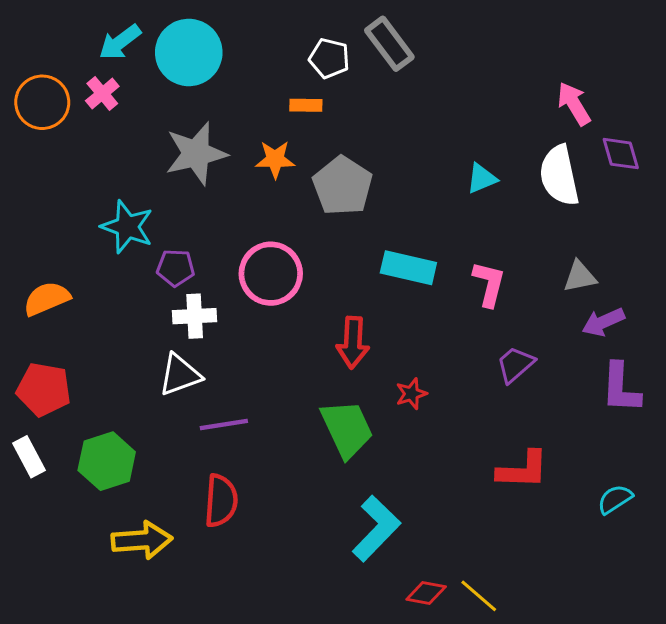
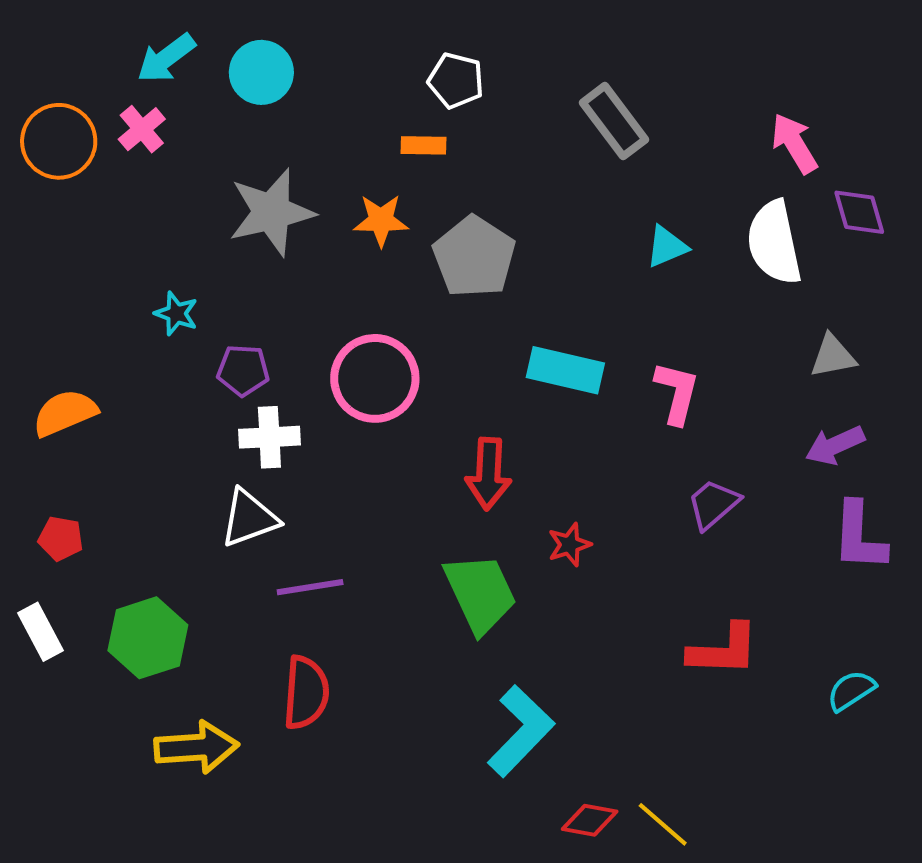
gray rectangle: (389, 44) -> (614, 121), moved
cyan circle: (189, 52) -> (261, 72), size x0.7
cyan star: (127, 227) -> (176, 314), size x0.6
gray triangle: (580, 277) -> (833, 356), moved
red pentagon: (44, 389) -> (61, 539), size x0.6

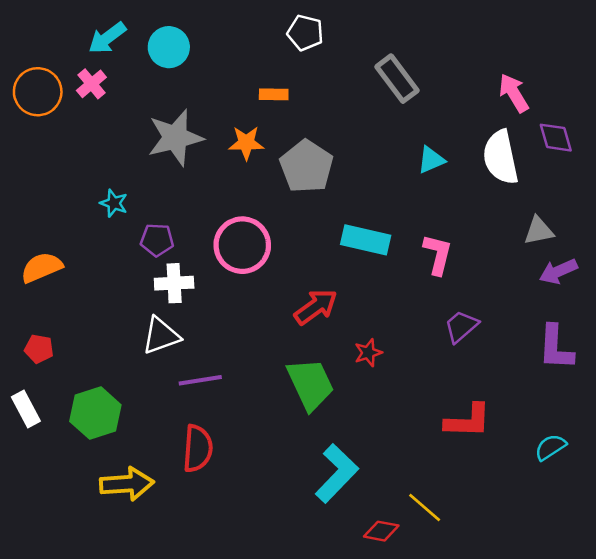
white pentagon: (456, 80) -> (305, 33), moved
purple arrow: (835, 445) -> (558, 271), moved
red arrow: (488, 474) -> (316, 307), turned -129
yellow line: (663, 824) -> (425, 507), moved

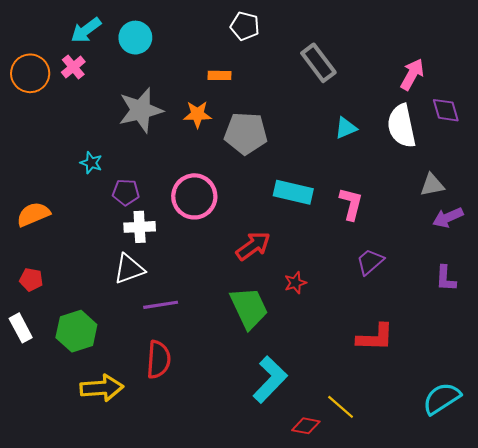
pink arrow: (514, 93) -> (412, 74), turned 60
gray pentagon: (307, 166) -> (246, 133), turned -30
purple L-shape: (556, 347) -> (446, 279), size x0.7
cyan semicircle: (550, 447) -> (442, 398), moved, size x1.5

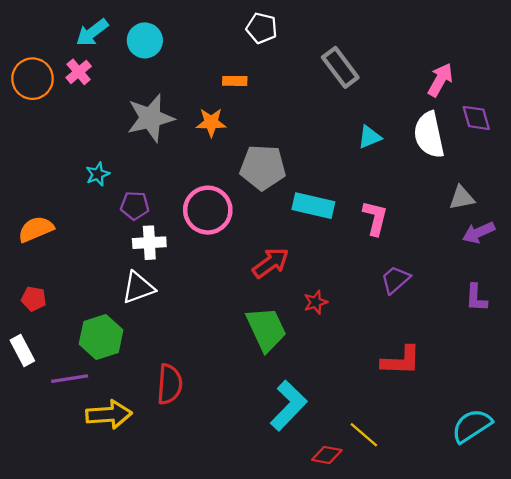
gray pentagon: (246, 133) -> (263, 167), moved
cyan star: (91, 163) -> (98, 174), turned 30
purple line: (161, 305) -> (70, 379), moved
green hexagon: (76, 331) -> (101, 337), moved

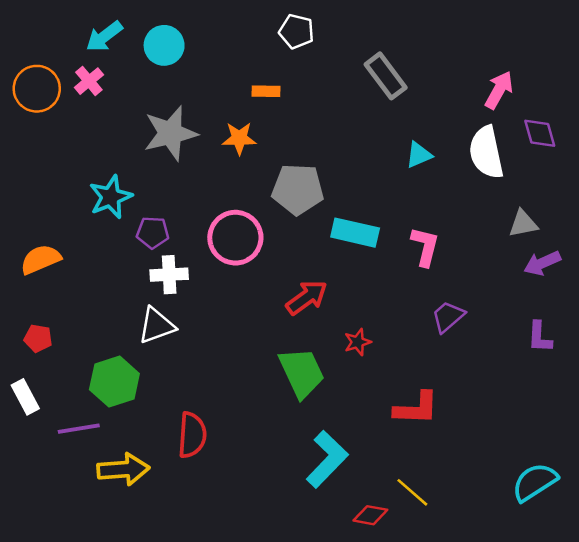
cyan star: (98, 174) -> (111, 197), size x1.6
red L-shape: (401, 361) -> (416, 408), moved

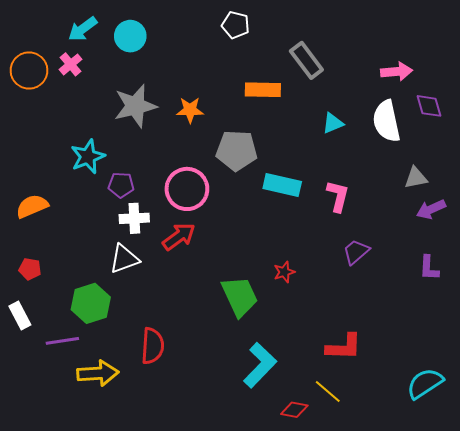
pink arrow: (499, 90) -> (397, 72), turned 56
orange rectangle: (266, 91) -> (263, 90), moved, size x1.6
red arrow: (307, 297) -> (179, 237), moved
red L-shape: (416, 408) -> (344, 347), moved

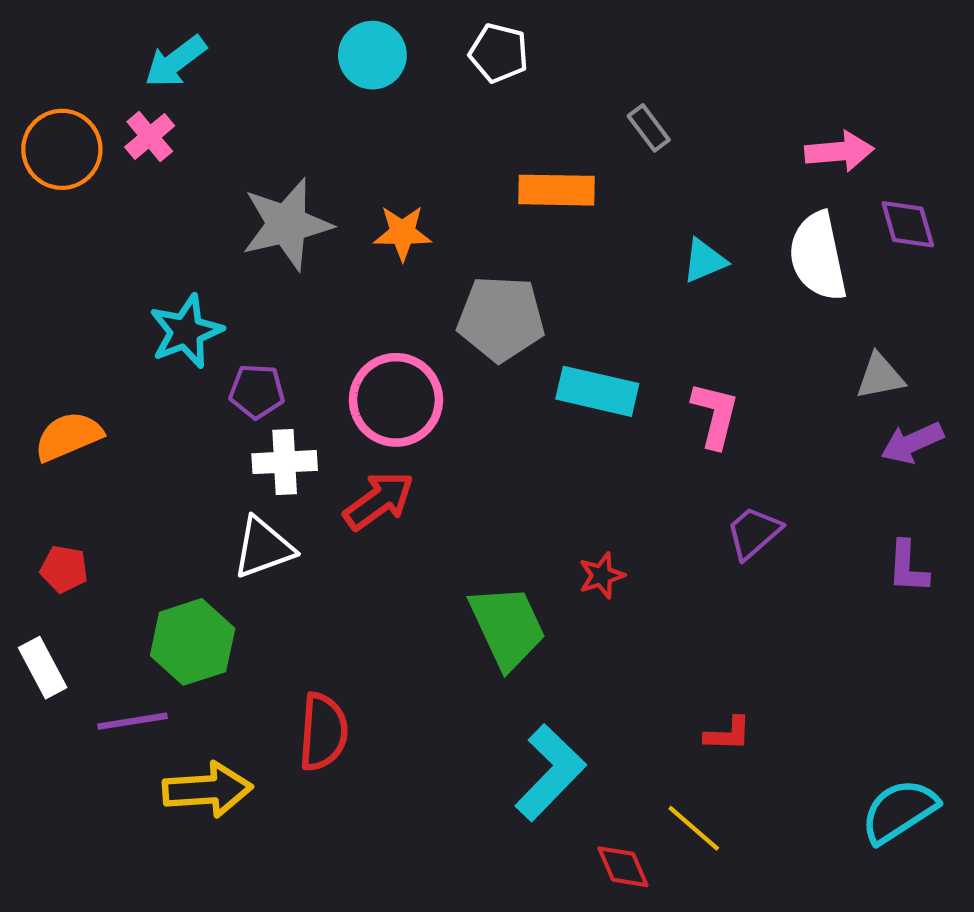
cyan circle: (130, 36) -> (372, 55), moved
gray rectangle: (306, 60) -> (649, 128), size x0.6
red L-shape: (344, 347) -> (728, 734), size x0.6
red diamond: (294, 410) -> (623, 867), turned 56

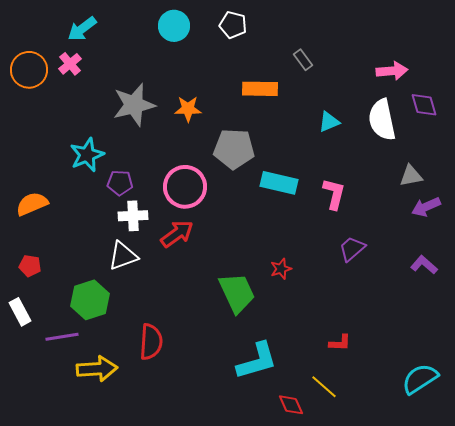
purple L-shape: (908, 567) -> (424, 265), turned 128
cyan L-shape: (550, 773) -> (257, 361), turned 30

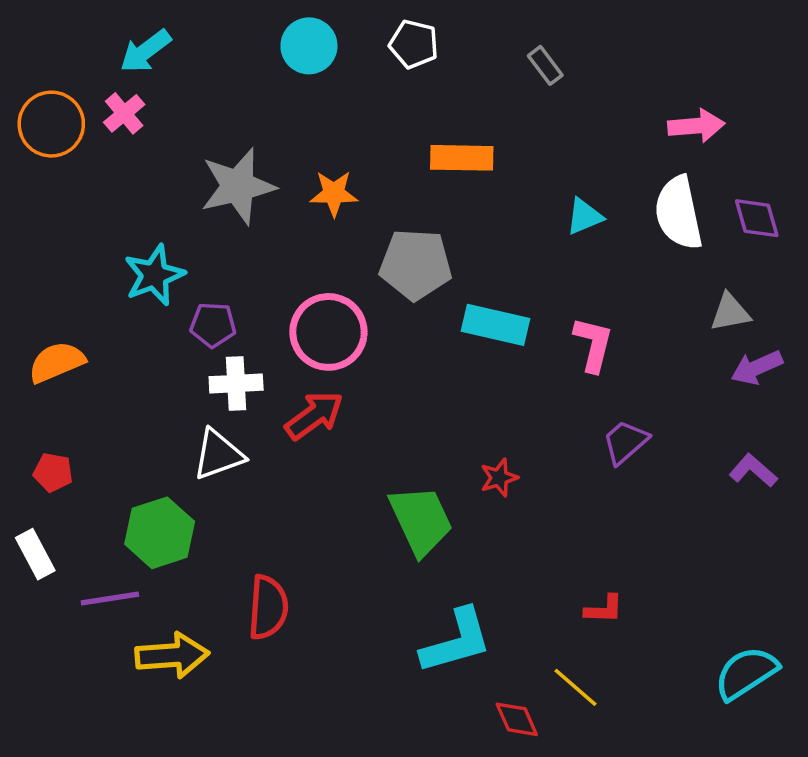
gray rectangle: (303, 60) -> (545, 65), moved
purple diamond: (424, 105) -> (757, 218), moved

